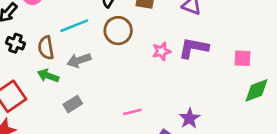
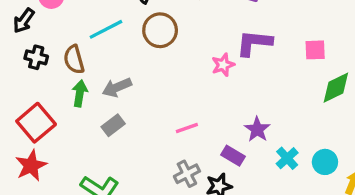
pink star: (162, 51) -> (223, 65), moved
gray arrow: (79, 60) -> (117, 87), moved
green arrow: (48, 76) -> (80, 93), turned 84

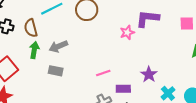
gray rectangle: (113, 125) -> (56, 71), turned 48
purple rectangle: (233, 156) -> (123, 89), moved, turned -32

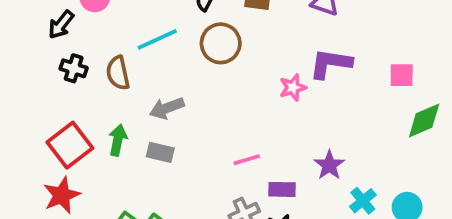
green arrow: (34, 50) -> (118, 140), moved

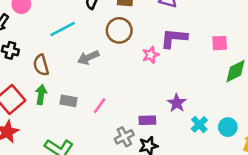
brown circle: (221, 43) -> (119, 30), moved
brown semicircle: (118, 73) -> (41, 65), moved
gray arrow: (167, 108) -> (88, 58), moved
pink line: (247, 160) -> (100, 106), moved, turned -35

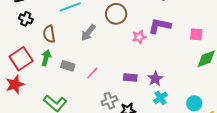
gray arrow: (88, 58) -> (88, 33), turned -36
purple rectangle: (147, 120) -> (130, 78), moved
cyan cross: (199, 124) -> (160, 98), moved

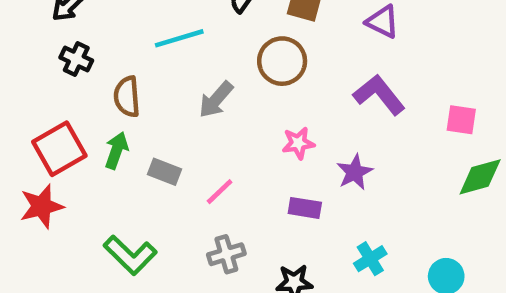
purple L-shape: (160, 26) -> (379, 95), turned 35
pink star: (139, 37) -> (298, 143), moved
purple star: (155, 79) -> (355, 172), moved
gray cross: (109, 101) -> (226, 254), moved

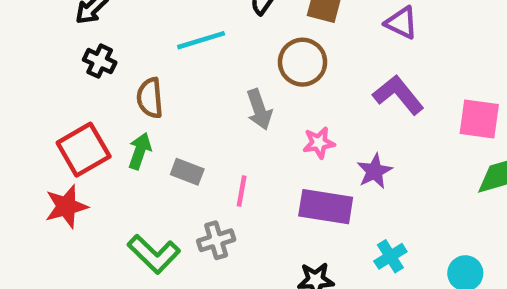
gray arrow: (216, 100) -> (259, 109), moved, turned -60
pink square: (461, 120) -> (479, 119), size x1.4
pink line: (220, 192) -> (242, 191), turned -36
purple rectangle: (305, 208) -> (326, 207), size x1.6
gray cross: (226, 254) -> (216, 240), moved

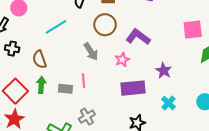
purple L-shape: (398, 95) -> (138, 37), moved
purple star: (375, 171) -> (164, 71), moved
pink line: (242, 191) -> (84, 81), moved

